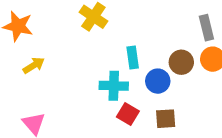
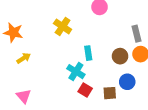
blue circle: (158, 81) -> (127, 82), moved
cyan cross: (114, 86) -> (76, 72), turned 30

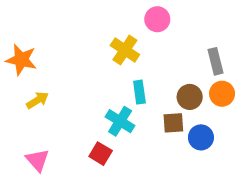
yellow cross: (63, 26) -> (125, 50), moved
red square: (85, 90) -> (101, 154), moved
brown square: (110, 93) -> (173, 123), moved

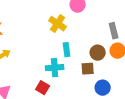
cyan cross: (120, 121) -> (55, 68), turned -36
blue circle: (201, 137) -> (103, 88), moved

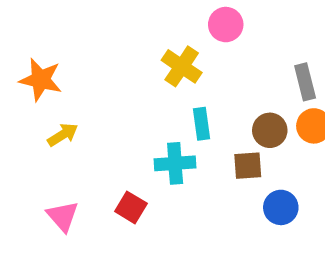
red square: (43, 88) -> (131, 207), moved

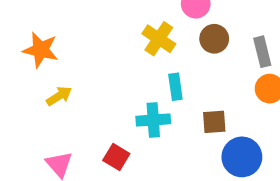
brown circle: (270, 130) -> (214, 39), moved
blue circle: (281, 207) -> (242, 157), size x1.4

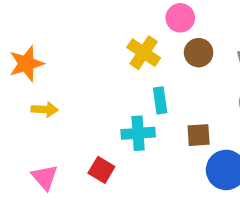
orange star: (41, 50) -> (26, 64), turned -30
yellow arrow: (59, 96) -> (45, 109), turned 35

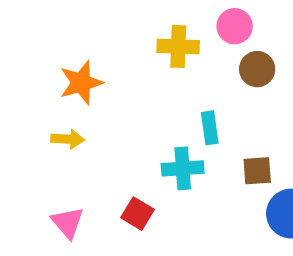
yellow cross: (144, 53) -> (178, 47), moved, turned -32
orange star: (26, 64) -> (81, 83), moved

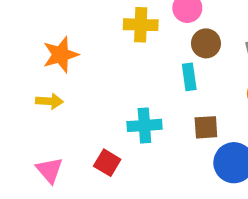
cyan rectangle: (210, 128) -> (189, 77), moved

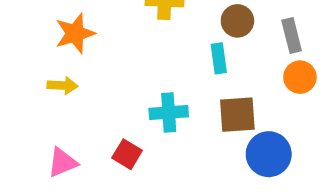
brown square: (206, 127) -> (237, 115), size x1.4
pink triangle: (49, 170) -> (62, 162), turned 48

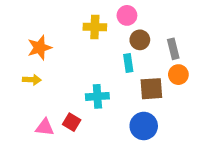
brown square: (237, 115) -> (151, 89), moved
blue circle: (269, 154) -> (144, 126), moved
pink triangle: (62, 162) -> (45, 127), moved, turned 30

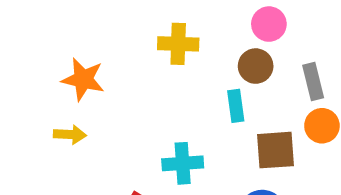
pink circle: (127, 15) -> (269, 24), moved
orange star: (40, 48) -> (83, 79), turned 30

